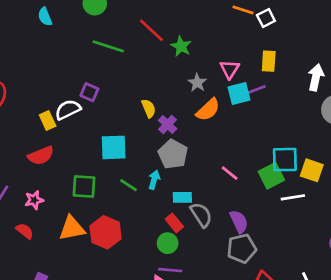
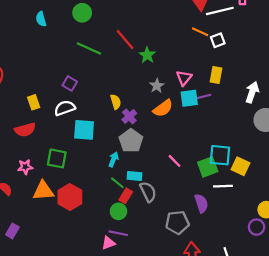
white semicircle: (68, 110) -> (65, 108), moved
green line: (128, 185) -> (117, 183), moved
pink star: (34, 200) -> (25, 167), moved
purple semicircle: (239, 222) -> (201, 203), moved
red rectangle: (174, 223) -> (126, 196), turned 64

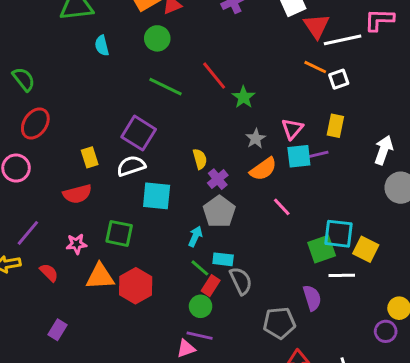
purple square: (70, 83) -> (139, 133), size x1.6
pink line: (174, 161) -> (282, 207), moved

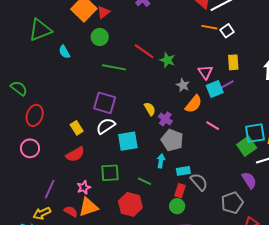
green line: (200, 268) -> (144, 181), moved
orange triangle: (100, 277) -> (88, 207), moved

